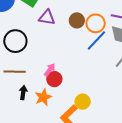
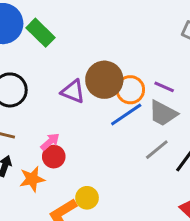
purple triangle: (47, 17) -> (73, 91), moved
brown circle: (77, 20) -> (104, 80), size x1.6

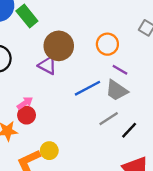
brown circle: (104, 80) -> (59, 46), moved
orange circle: (130, 90) -> (107, 44), moved

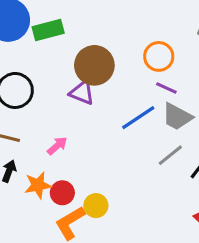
green rectangle: (27, 16) -> (48, 30), turned -60
purple line: (120, 70) -> (166, 88), moved
red circle: (27, 115) -> (62, 193), moved

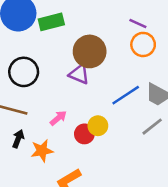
purple line: (166, 88) -> (138, 23), moved
red circle: (62, 193) -> (84, 134), moved
yellow circle: (96, 206) -> (98, 126), moved

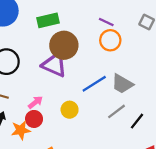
green rectangle: (51, 22) -> (48, 20), moved
purple triangle: (79, 74) -> (54, 65), size x1.4
red circle: (84, 134) -> (34, 119), moved

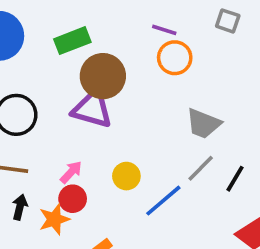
blue line: (94, 84) -> (163, 201), moved

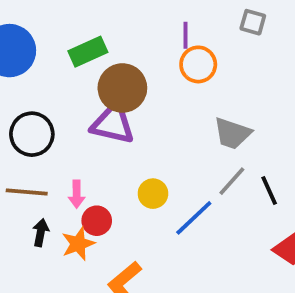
purple line: (164, 30) -> (185, 35), turned 75
pink arrow: (71, 172) -> (77, 194), moved, turned 140
black line: (235, 179) -> (269, 191), turned -52

